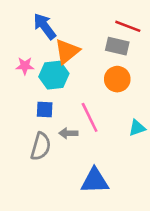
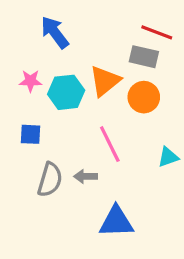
orange triangle: (67, 51) -> (105, 81), moved
blue square: (45, 109) -> (30, 134), moved
gray arrow: (68, 133) -> (86, 176), moved

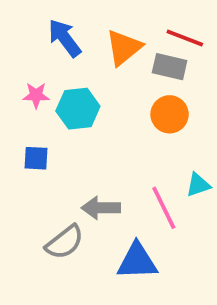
orange triangle: (105, 81) -> (124, 48), moved
pink line: (110, 144) -> (164, 208), moved
gray arrow: (86, 176) -> (101, 208), size x1.4
gray semicircle: (50, 180) -> (65, 242), moved, turned 36

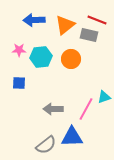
blue arrow: (65, 38) -> (34, 20), turned -55
orange circle: (170, 114) -> (71, 59), moved
pink line: (164, 208) -> (86, 109), turned 55
gray semicircle: (65, 242) -> (46, 145), moved

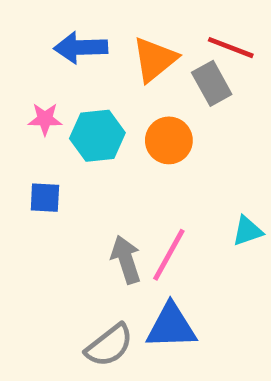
gray rectangle: (89, 35) -> (212, 83), turned 48
gray arrow: (53, 109) -> (126, 260), turned 72
pink line: (86, 109) -> (169, 255), moved

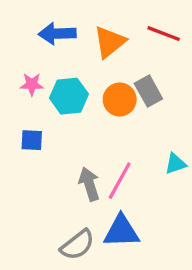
gray rectangle: (212, 83) -> (148, 91), moved

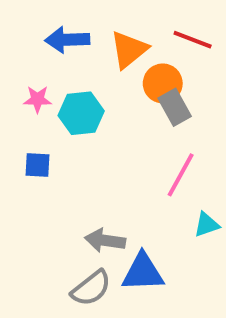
orange circle: (120, 99) -> (163, 83), moved
cyan triangle: (175, 164) -> (206, 225), moved
pink line: (120, 181) -> (181, 175), moved
gray arrow: (89, 184) -> (105, 241), moved, turned -64

